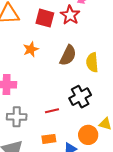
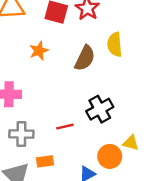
yellow semicircle: (92, 62) -> (115, 44), moved
orange rectangle: (49, 139) -> (45, 161), moved

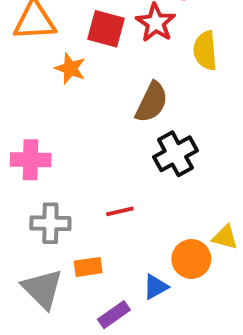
yellow semicircle: (115, 44) -> (205, 51), moved
orange star: (39, 51) -> (70, 68), moved, turned -30
black cross: (100, 109) -> (175, 154), moved

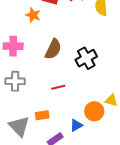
brown semicircle: (152, 102) -> (53, 49), moved
pink cross: (31, 160) -> (13, 46), moved
gray cross: (50, 223) -> (15, 81), moved

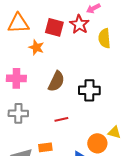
black cross: (86, 58) -> (89, 90), turned 30

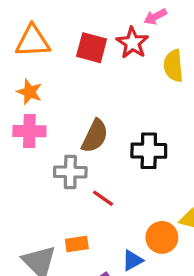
orange star: (36, 47) -> (29, 92), moved
gray cross: (18, 113) -> (70, 172), moved
red line: (61, 119) -> (103, 198), turned 48

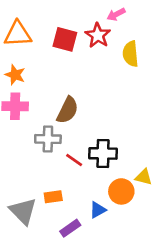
black cross: (149, 151) -> (103, 153), moved

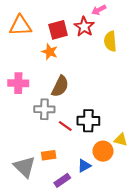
red square: (65, 39) -> (58, 30), turned -30
orange star: (15, 75) -> (50, 52), moved

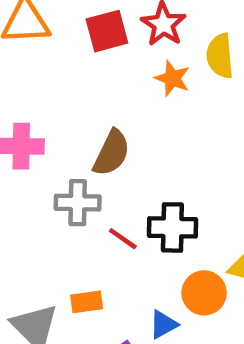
orange star: (50, 52) -> (172, 78), moved

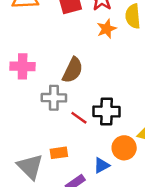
orange star: (172, 78) -> (107, 29), turned 30

